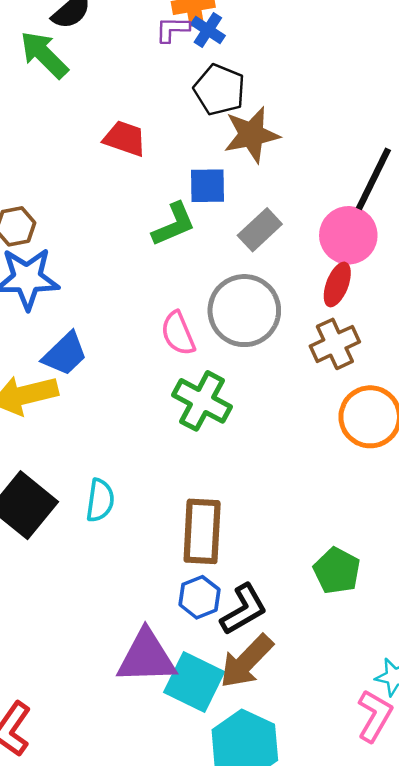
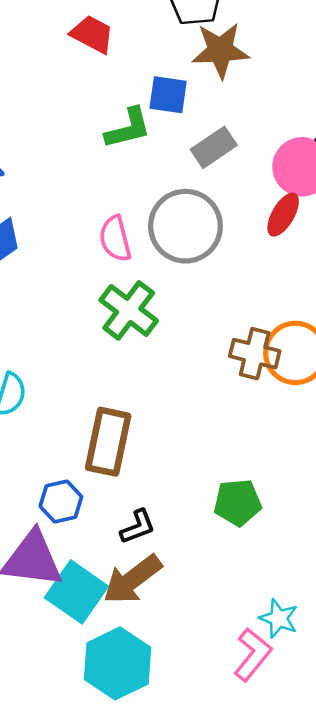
brown cross: (335, 344) -> (255, 354), moved, turned 30
green pentagon: (337, 571) -> (238, 503), turned 30
blue hexagon: (200, 597) -> (61, 501), moved
black L-shape: (244, 609) -> (138, 527), size x0.7

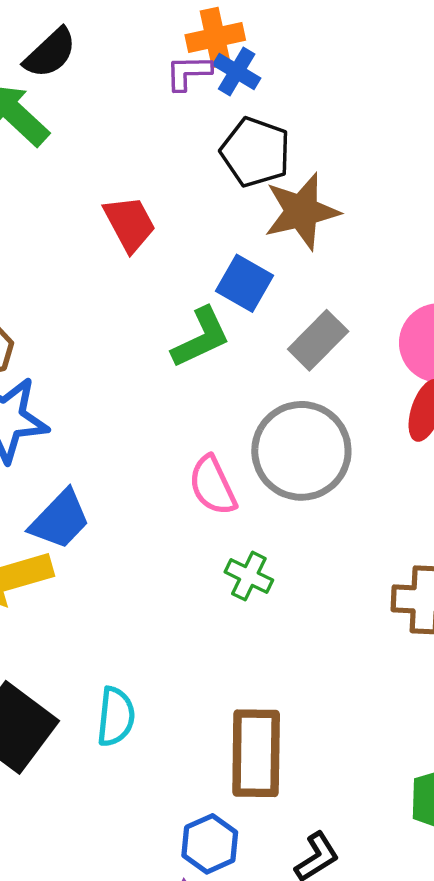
red trapezoid: (92, 34) -> (130, 224), turned 45
blue square: (168, 95) -> (245, 283), turned 33
green cross: (129, 310) -> (249, 576), size x0.6

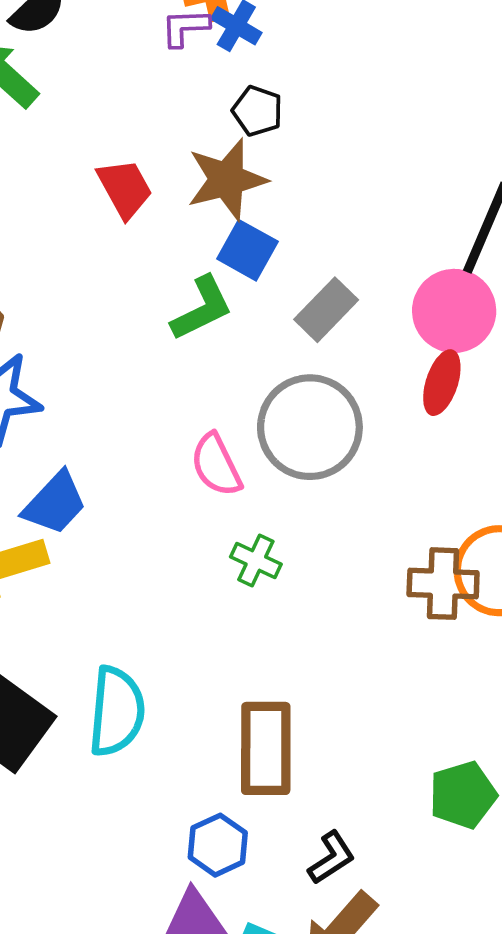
black pentagon: (256, 152) -> (257, 111), size x0.7
brown star: (302, 211) -> (227, 180), moved
cyan semicircle: (116, 717) -> (117, 711), size x1.4

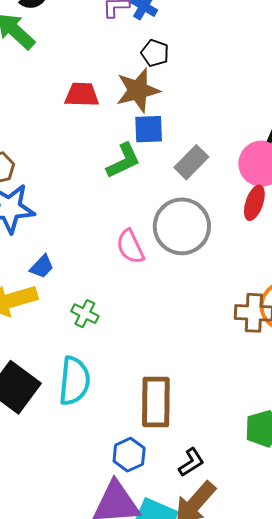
red trapezoid: (125, 188) -> (82, 95), turned -60
blue square: (247, 250) -> (149, 129), turned -32
blue trapezoid: (55, 503) -> (42, 267), size x0.7
green cross: (256, 561) -> (85, 314), moved

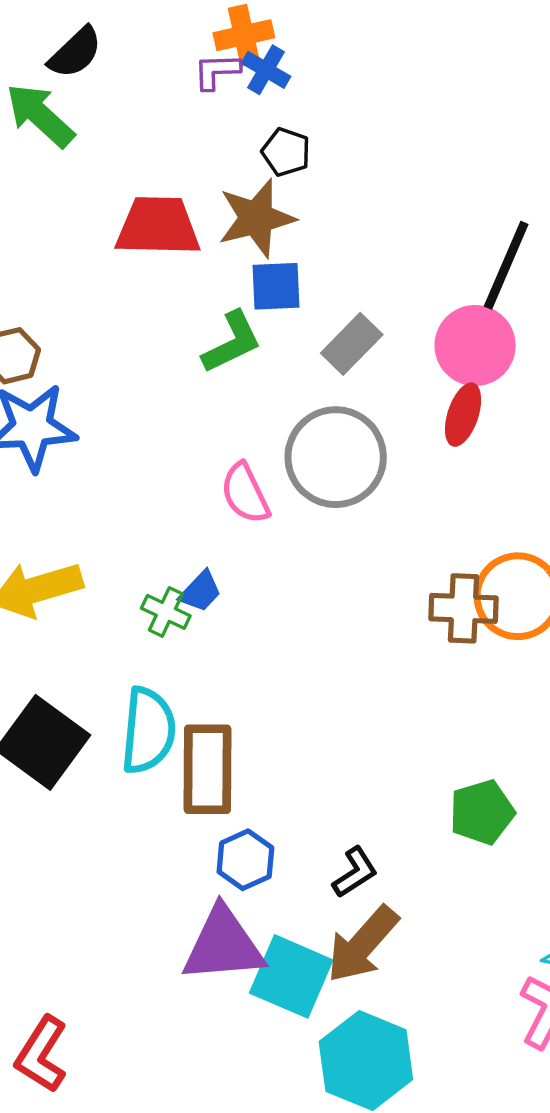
red trapezoid: (82, 95) -> (158, 226), size x1.4
blue trapezoid: (42, 267) -> (200, 592), moved
brown rectangle: (156, 402) -> (208, 769), moved

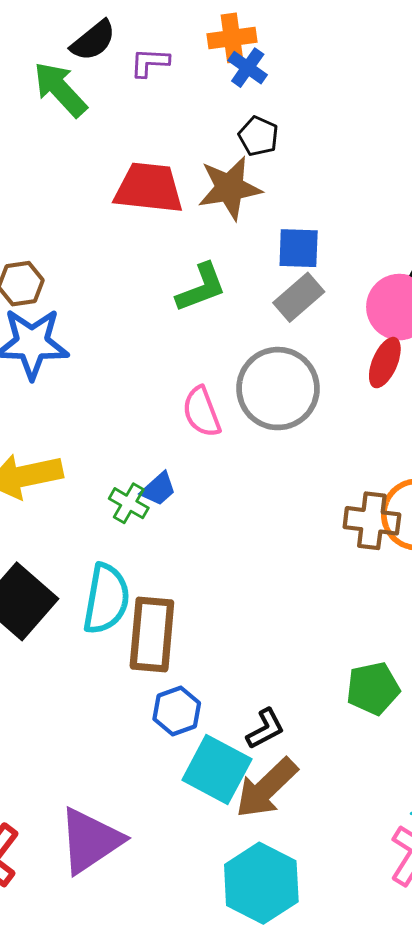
purple L-shape: (217, 71) -> (150, 62), moved
blue square: (276, 286) -> (299, 248), moved
purple triangle: (223, 945) -> (90, 841), moved, turned -34
cyan square: (291, 976) -> (217, 769), moved

